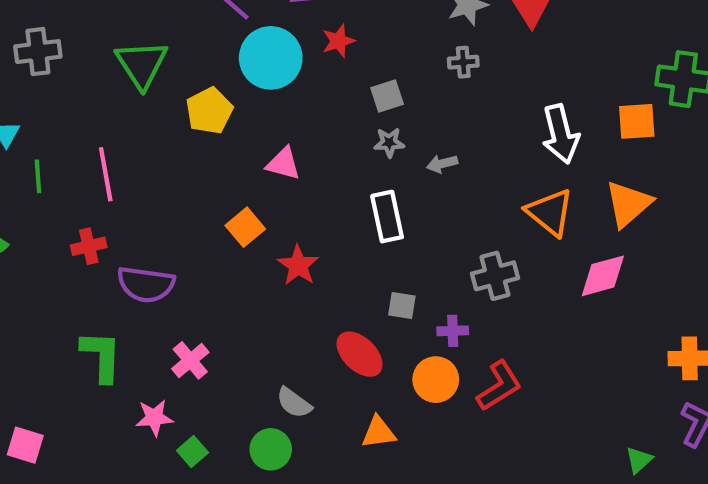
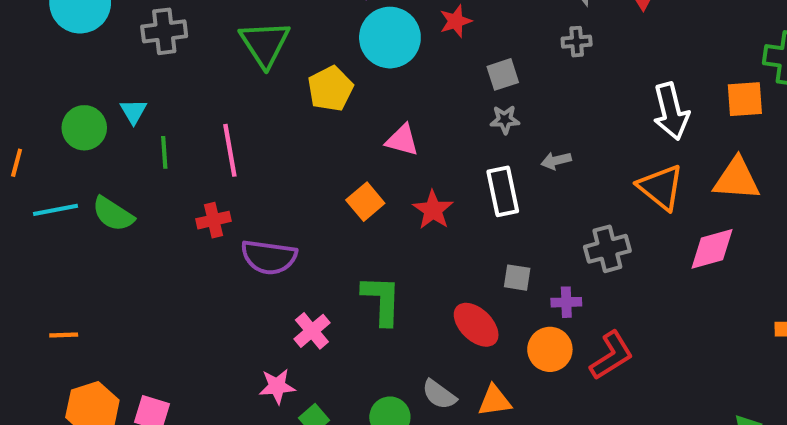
gray arrow: (442, 164) -> (556, 161), moved
orange triangle: (628, 204) -> (737, 179), turned 45
red star: (298, 265) -> (433, 210), moved
green L-shape: (101, 356) -> (382, 300), moved
gray semicircle: (294, 403) -> (439, 394), moved

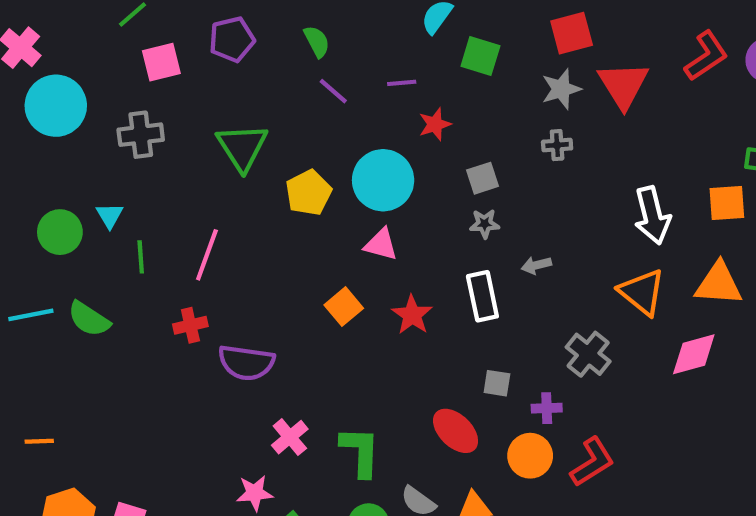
cyan circle: (390, 38) -> (383, 180), moved
pink line: (230, 150) -> (207, 255), turned 30
gray cross: (607, 249) -> (588, 354), turned -36
green L-shape: (382, 300) -> (360, 452), moved

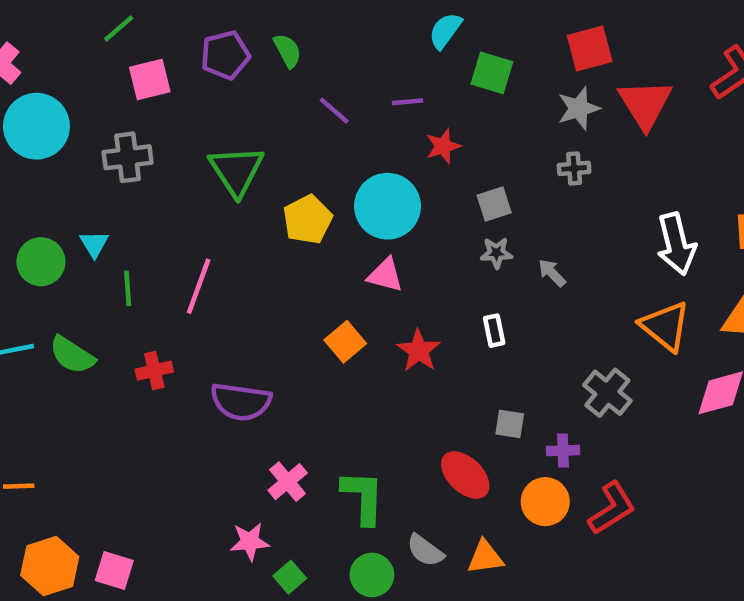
green semicircle: (317, 41) -> (288, 51), moved
gray arrow: (536, 265) -> (552, 273), moved, turned 60
white rectangle: (482, 296) -> (494, 331), size x0.6
red cross: (190, 325) -> (154, 371), moved

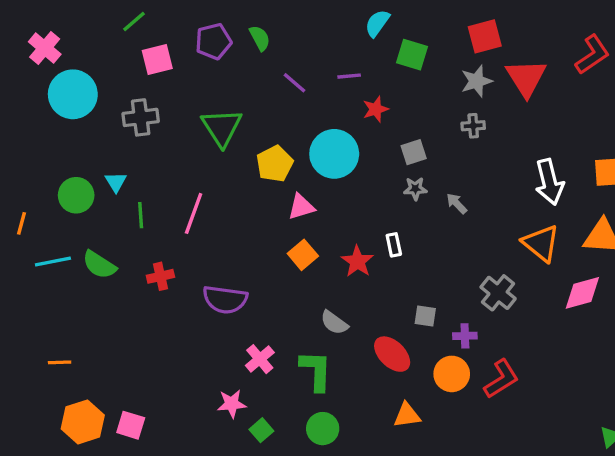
pink triangle: (385, 275) -> (301, 207), moved, turned -32
white rectangle: (494, 331) -> (394, 245), moved
gray semicircle: (425, 551) -> (334, 323), moved

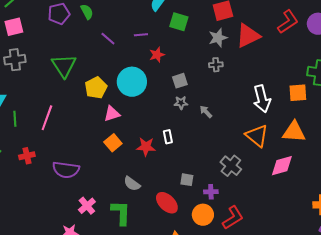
pink square: (157, 60) -> (14, 27), moved
red triangle: (526, 78) -> (248, 36), turned 36
red star: (357, 261) -> (146, 147), turned -30

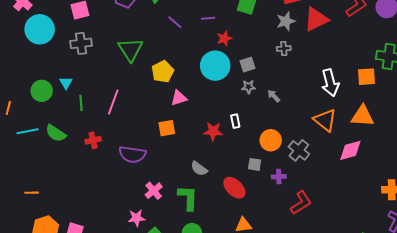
cyan circle: (132, 82) -> (215, 66), moved
orange square: (113, 143) -> (167, 128), moved, turned 30
orange circle: (203, 215) -> (271, 140), moved

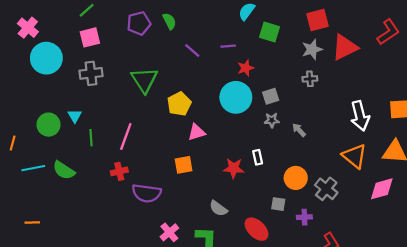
red cross: (93, 140) -> (119, 171), moved
orange line: (32, 193) -> (32, 223), moved

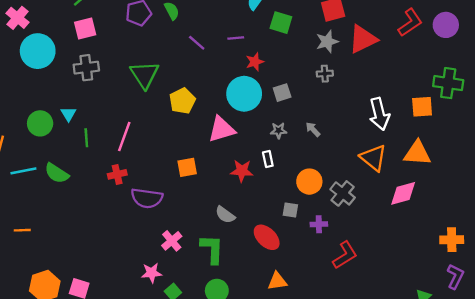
gray star: (272, 120) -> (279, 131), moved
pink triangle: (197, 132) -> (222, 129), moved, size x1.4

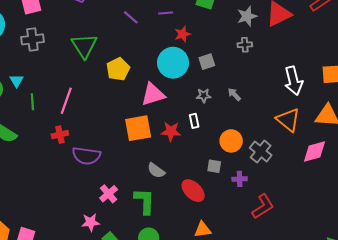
orange square: (187, 167) -> (138, 128), moved, size x1.5

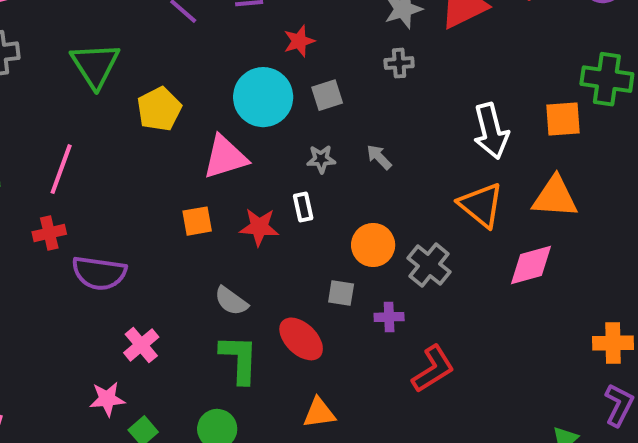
red star: (183, 34) -> (299, 41), moved
orange square: (138, 128) -> (197, 221), size x0.6
green L-shape: (144, 201) -> (239, 359), moved

